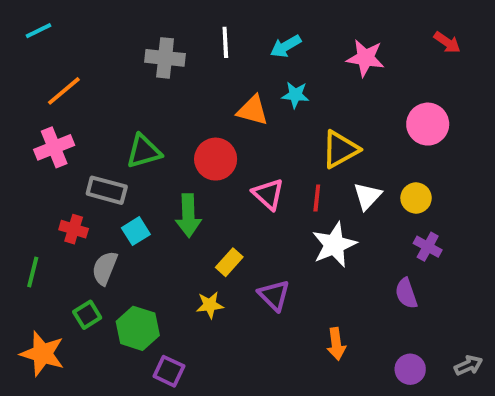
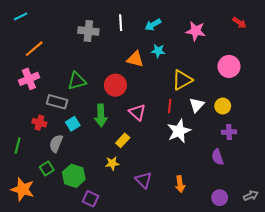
pink triangle: (268, 194) -> (137, 112), moved
purple cross: (428, 247) -> (229, 132), turned -32
purple triangle: (274, 295) -> (144, 180), moved

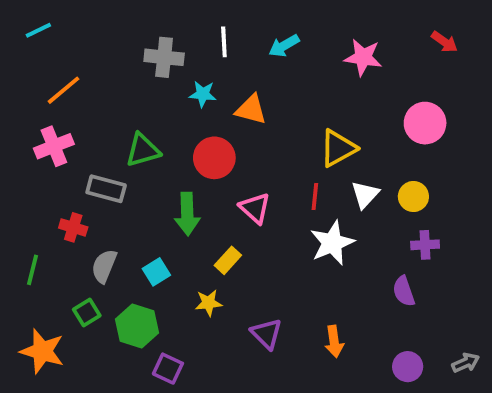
cyan star: (158, 51) -> (203, 94), moved
cyan square: (73, 124) -> (156, 272), moved

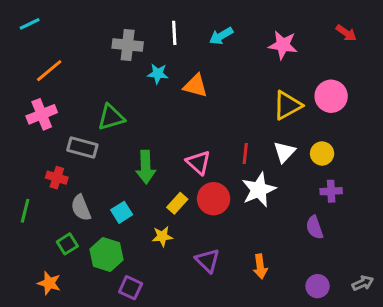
yellow triangle: (338, 148) -> (287, 105), moved
red circle: (214, 158) -> (214, 199), moved
gray semicircle: (104, 266) -> (81, 208), turned -44
orange star: (42, 351) -> (49, 283), moved, size x0.7

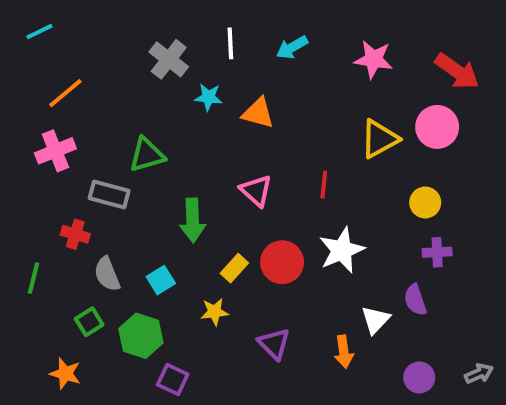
red arrow: (346, 33) -> (457, 71), moved, size x1.6
gray cross: (128, 45) -> (169, 59), turned 32
white triangle: (284, 152) -> (375, 320), moved
red line: (245, 154) -> (324, 185), moved
pink triangle: (198, 163) -> (256, 191), moved

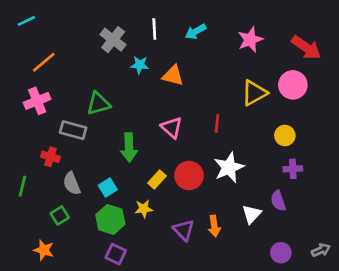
pink star: (374, 59) -> (250, 40), turned -30
green hexagon: (141, 336) -> (110, 219), moved
orange arrow: (344, 352) -> (214, 226), moved

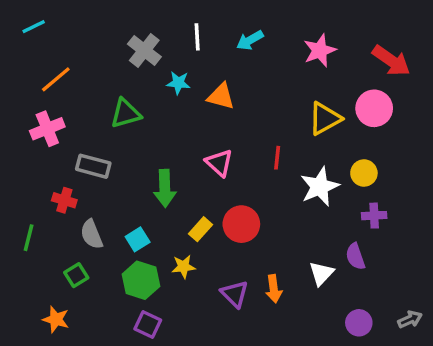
green triangle: (98, 104) -> (126, 113), moved
white star: (229, 167) -> (320, 187), moved

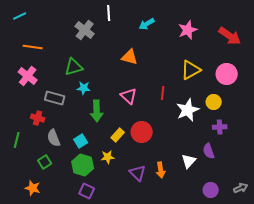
white line: (197, 37) -> (109, 13), moved
orange line: (56, 79) -> (33, 47), turned 48
cyan star: (178, 83) -> (84, 88), moved
pink circle: (374, 108) -> (227, 74), moved
pink cross: (47, 129) -> (28, 76), turned -30

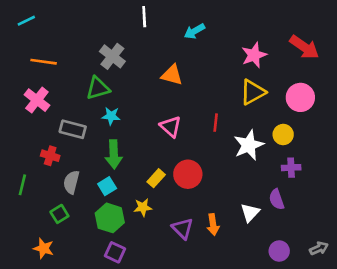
gray cross: (85, 30) -> (112, 56), moved
pink star: (188, 30) -> (254, 55), moved
green arrow: (97, 111) -> (114, 154), moved
gray semicircle: (54, 138) -> (71, 182), turned 36

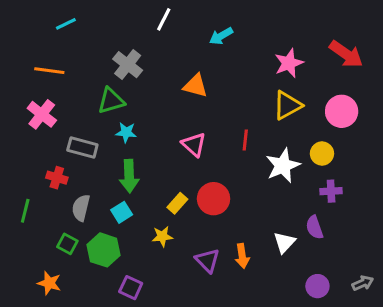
white line: (144, 17) -> (164, 19), turned 30
cyan line: (26, 21) -> (66, 24), moved
green square: (59, 214) -> (67, 244), turned -30
green hexagon: (110, 218) -> (104, 250), moved

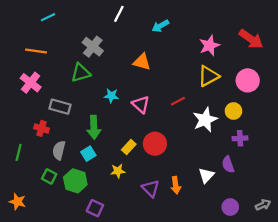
cyan star: (126, 132) -> (111, 96), moved
red line: (245, 140) -> (178, 101), turned 56
orange star: (49, 283) -> (17, 202), moved

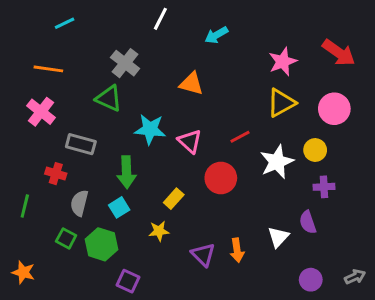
green triangle: (81, 73) -> (109, 98), turned 40
cyan star: (111, 96) -> (150, 129), size x1.5
red circle: (155, 144) -> (221, 178), moved

